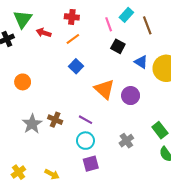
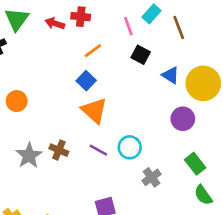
red arrow: (44, 33) -> (55, 23), moved
orange line: (73, 39) -> (93, 51), moved
orange triangle: (104, 89) -> (94, 111), moved
purple circle: (131, 96) -> (183, 119), moved
cyan circle: (85, 141) -> (130, 147), moved

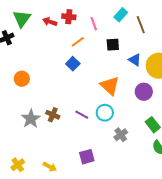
pink line: (128, 26) -> (94, 24), moved
black square: (141, 55) -> (113, 45), turned -32
orange triangle: (94, 111) -> (110, 86), moved

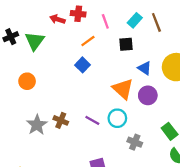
cyan rectangle: (121, 15) -> (135, 20), moved
green triangle: (22, 19) -> (35, 41), moved
blue triangle: (135, 60) -> (145, 68), moved
purple circle: (144, 92) -> (148, 95), moved
gray cross: (121, 135) -> (135, 142), turned -32

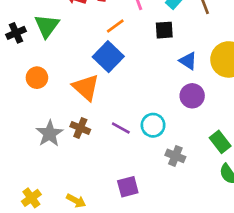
black cross: (11, 37) -> (16, 33), moved
blue square: (83, 65) -> (108, 57), size x1.5
orange triangle: (123, 89) -> (86, 87), moved

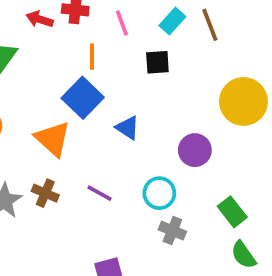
orange line: (115, 26) -> (92, 57), turned -54
blue triangle: (188, 61) -> (128, 128), moved
cyan circle: (153, 125) -> (159, 193), moved

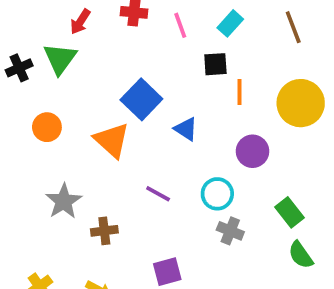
red arrow: (40, 19) -> (80, 22), moved, turned -75
brown line: (210, 25) -> (293, 27), moved
orange line: (92, 57) -> (240, 92), moved
brown cross: (45, 193) -> (104, 231), moved, turned -30

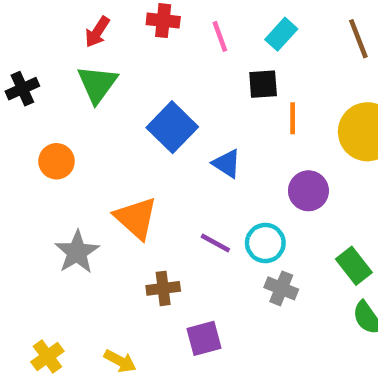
green triangle: (60, 59) -> (97, 84), moved
orange triangle: (112, 140) -> (136, 218), moved
purple line: (158, 194) -> (215, 243), moved
brown cross: (104, 231) -> (163, 288), moved

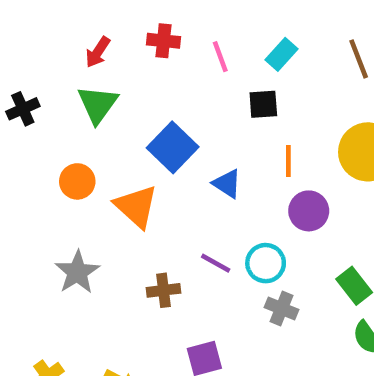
orange line: (293, 118) -> (288, 161), moved
orange circle: (56, 161) -> (77, 181), moved
orange triangle: (136, 218) -> (136, 206), moved
brown cross: (163, 288) -> (163, 290), moved

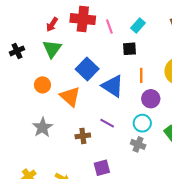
red cross: (163, 41) -> (83, 19), size x1.6
blue triangle: (227, 184) -> (113, 86), size x1.6
cyan circle: (266, 263) -> (142, 123), moved

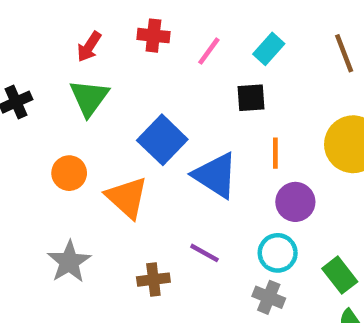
red cross: (83, 19) -> (153, 36), size x0.6
pink line: (109, 27) -> (209, 51), turned 56

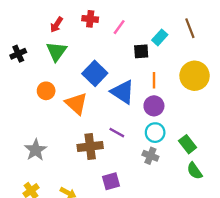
cyan rectangle: (269, 49) -> (160, 37), moved
purple circle: (295, 202) -> (154, 106), moved
gray star: (69, 262) -> (36, 150), moved
brown cross: (153, 280) -> (90, 146), size x1.5

